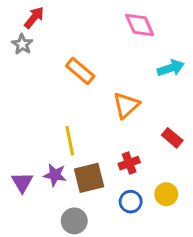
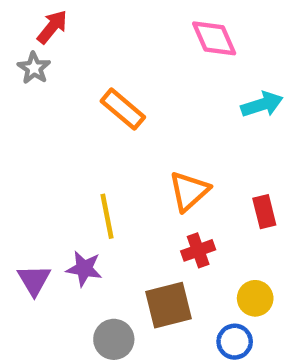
orange triangle: (126, 105) -> (189, 191), moved
red rectangle: (172, 138) -> (264, 212), turned 36
brown square: (89, 178) -> (168, 305), moved
blue circle: (131, 202) -> (235, 342), moved

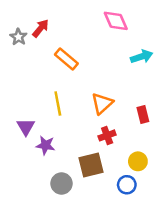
red arrow: (52, 27) -> (41, 28), moved
yellow line: (107, 216) -> (58, 103), moved
purple triangle: (34, 280) -> (26, 127), moved

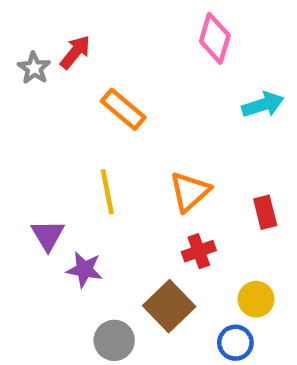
pink diamond: (116, 21) -> (215, 38), turned 40
brown square: (91, 165) -> (169, 306), turned -30

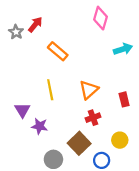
blue circle: (235, 343) -> (102, 160), moved

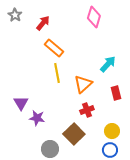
red arrow: (35, 24) -> (43, 23), moved
gray star: (16, 32) -> (15, 15), moved
cyan arrow: (123, 49) -> (108, 64), moved, turned -30
yellow line: (50, 90) -> (57, 73), moved
blue circle: (102, 160) -> (110, 150), moved

